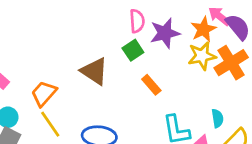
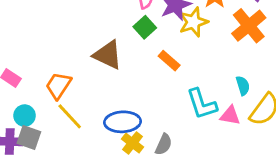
yellow star: (202, 56) -> (193, 22), moved

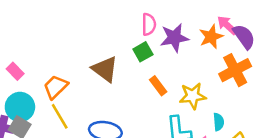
yellow star: (193, 22) -> (193, 96), moved
cyan circle: (25, 116) -> (20, 107), size x1.5

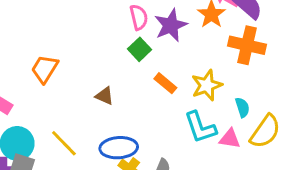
brown triangle: (105, 69) -> (105, 96), moved, size x0.6
orange cross: (235, 70) -> (247, 45), turned -36
orange trapezoid: (56, 87) -> (45, 69), moved

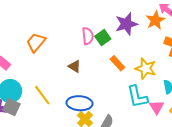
pink semicircle: (139, 17) -> (88, 36), moved
yellow star: (207, 85) -> (146, 68), turned 30
pink triangle: (230, 139) -> (157, 107), turned 42

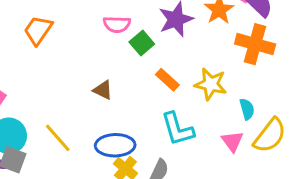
pink semicircle: (88, 36) -> (117, 24), moved, turned 102
orange trapezoid: (36, 42) -> (38, 30), moved
cyan L-shape: (137, 97) -> (177, 129), moved

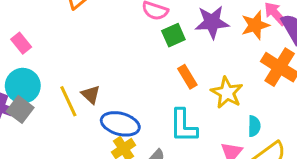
brown triangle: (103, 90) -> (91, 95), moved

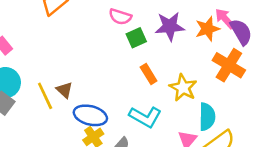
cyan L-shape: (183, 126) -> (145, 117), turned -60
cyan semicircle: (254, 126) -> (207, 117), size x1.5

